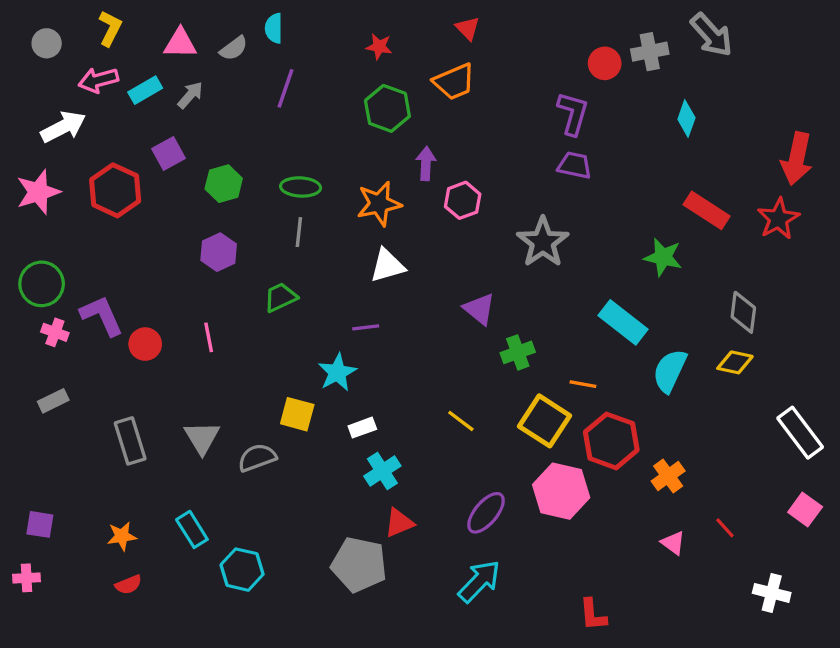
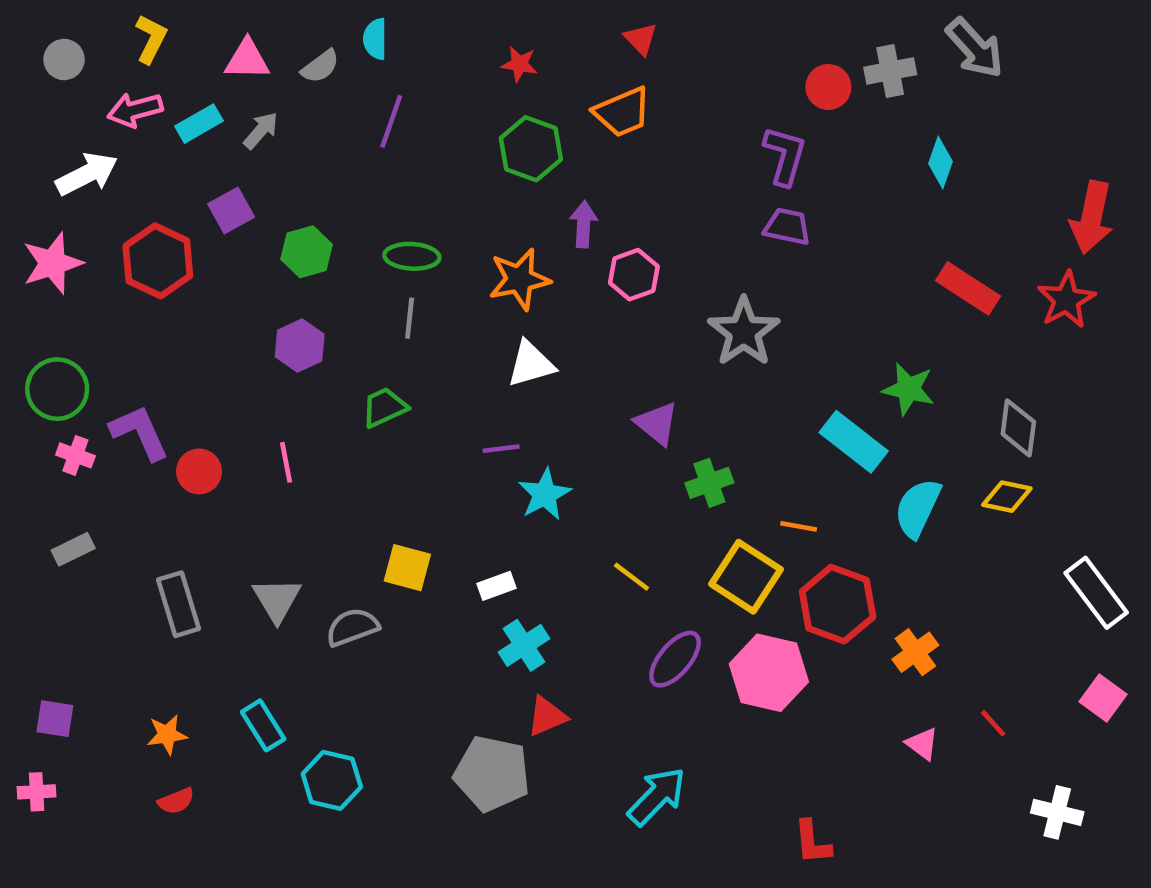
green star: (663, 257) -> (908, 389), moved
cyan star: (337, 372) -> (545, 494), moved
purple ellipse: (486, 513) -> (675, 659), moved

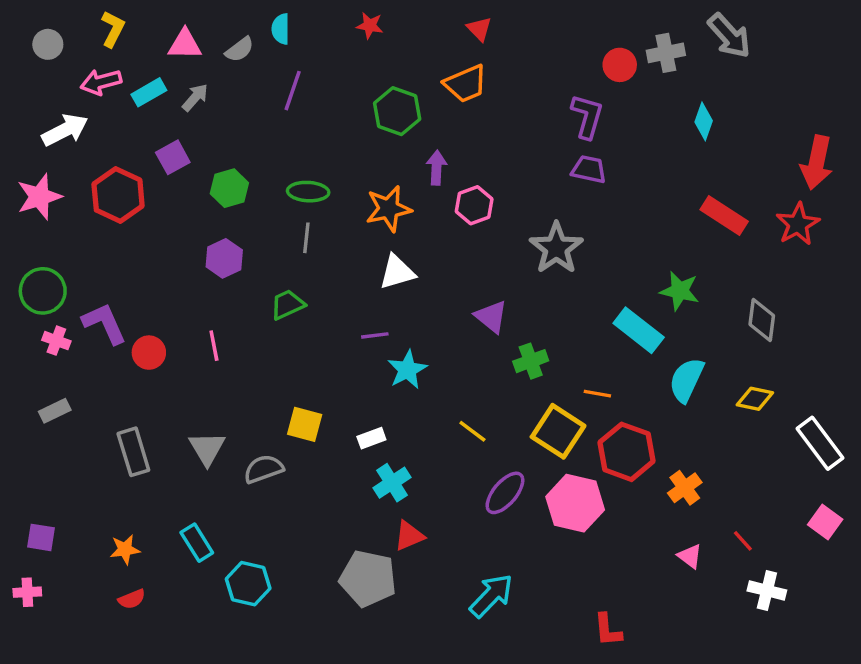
red star: (519, 64) -> (370, 26), moved
yellow diamond: (1007, 497) -> (755, 399), moved
white cross: (1057, 812) -> (767, 591), moved

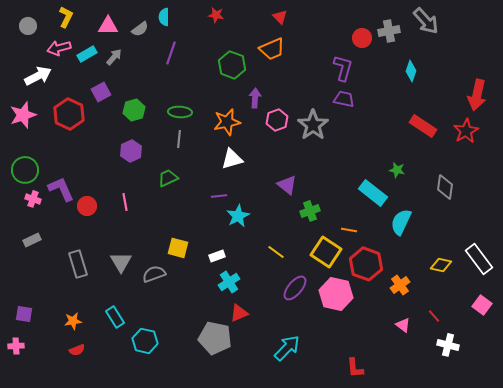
gray star: (556, 248) -> (313, 125), moved
green star: (680, 291) -> (397, 170), size x0.7
yellow diamond: (755, 399) -> (441, 265), moved

